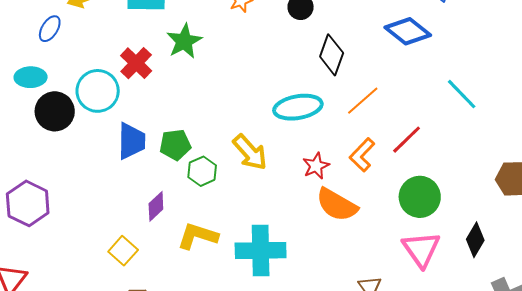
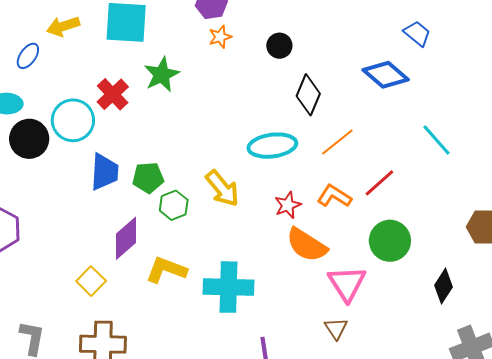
orange L-shape: (362, 155) -> (334, 196), turned 76
purple diamond: (156, 206) -> (126, 238), size x1.4
pink triangle: (421, 249) -> (347, 284), moved

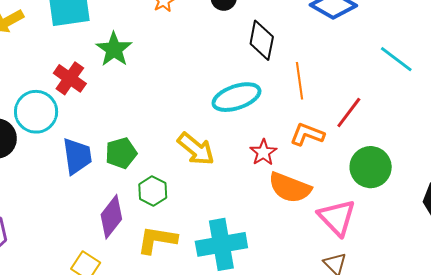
orange line: (337, 142) -> (300, 81), turned -48
green hexagon: (174, 205) -> (153, 191), moved

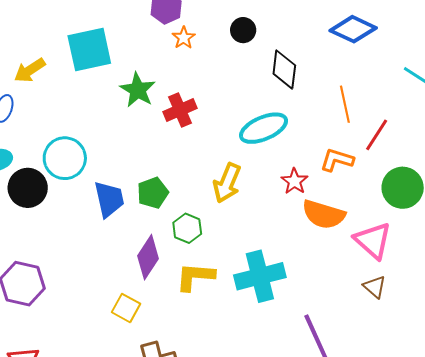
red cross: (70, 78) -> (180, 110), moved, turned 36
orange line: (300, 81) -> (345, 104), moved
yellow arrow: (196, 149) -> (227, 183), turned 78

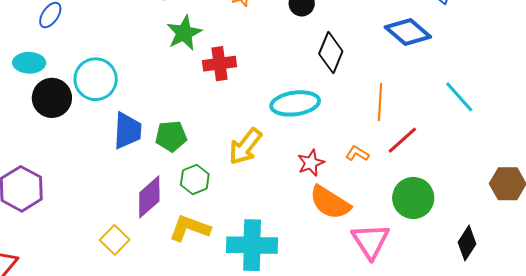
orange L-shape: (337, 160) -> (357, 154), size x0.7

